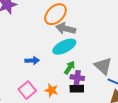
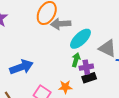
cyan ellipse: (64, 47) -> (80, 39), moved
blue arrow: (32, 61) -> (21, 67), moved, size x1.6

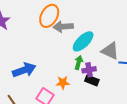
black rectangle: (89, 78) -> (92, 80), turned 40
orange star: (65, 87) -> (63, 83), moved

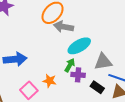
gray triangle: (110, 51) -> (103, 62), turned -48
black rectangle: (92, 80) -> (97, 87), moved

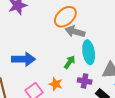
cyan ellipse: (79, 46) -> (89, 52), turned -75
green arrow: (70, 65) -> (70, 62), moved

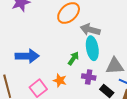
gray arrow: (75, 32) -> (90, 30), moved

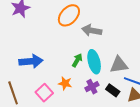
cyan ellipse: (92, 48) -> (94, 62), moved
purple cross: (89, 77) -> (92, 87), moved, turned -32

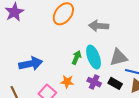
gray arrow: (92, 30) -> (99, 26), moved
purple cross: (92, 87) -> (94, 82), turned -32

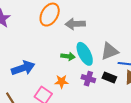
gray arrow: (99, 26) -> (75, 24), moved
green arrow: (77, 57) -> (68, 56), turned 80

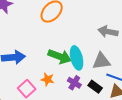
gray arrow: (75, 24) -> (108, 32), moved
green arrow: (68, 56) -> (60, 56), size x1.6

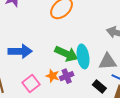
purple cross: (74, 83) -> (67, 76), moved, turned 32

